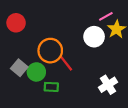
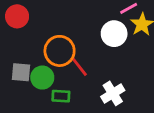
gray square: (19, 68) -> (21, 72), turned -35
white cross: (108, 85) -> (113, 93), moved

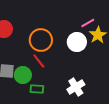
orange circle: (60, 51) -> (41, 40), moved
red line: (79, 67) -> (39, 61), moved

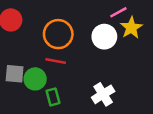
red line: (39, 61) -> (56, 61), turned -42
green rectangle: (37, 89) -> (53, 97), turned 72

